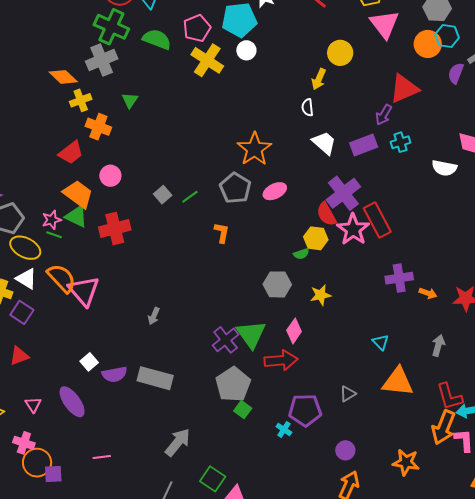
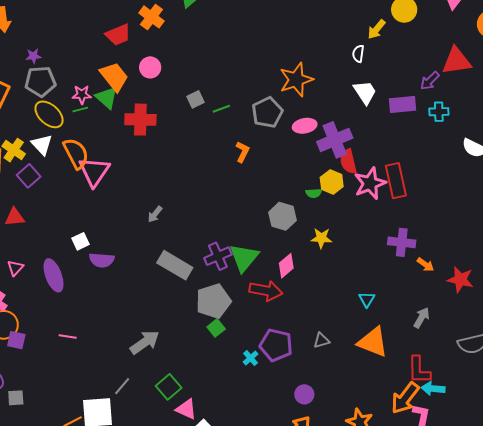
purple cross: (343, 193) -> (335, 140), moved
green line: (54, 235) -> (80, 109), turned -49
gray rectangle: (155, 378) -> (175, 265), moved

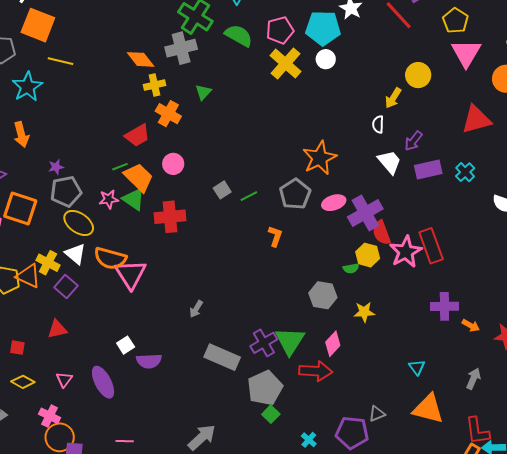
purple arrow: (430, 81) -> (413, 141), moved
green line: (80, 109) -> (120, 167), moved
cyan cross: (439, 112) -> (465, 172), turned -36
orange semicircle: (76, 153) -> (110, 258), turned 140
purple pentagon: (276, 345) -> (352, 433), moved

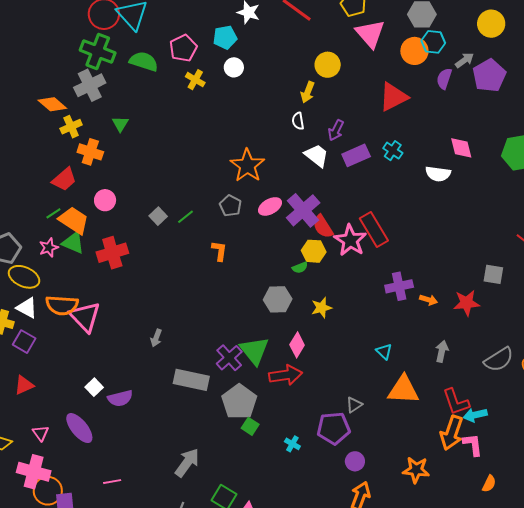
cyan pentagon: (323, 28) -> (225, 37), size x0.7
yellow cross: (286, 63) -> (195, 80), size x0.6
gray pentagon: (295, 194) -> (230, 206), size x0.7
pink cross: (50, 416) -> (34, 472), size x1.5

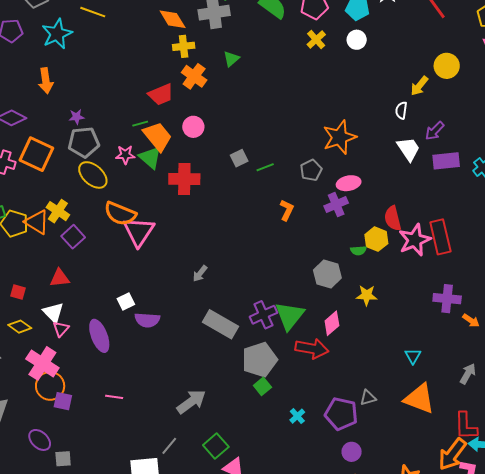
purple cross: (303, 210) -> (336, 205), moved, size x0.7
white triangle: (27, 308) -> (53, 313), moved

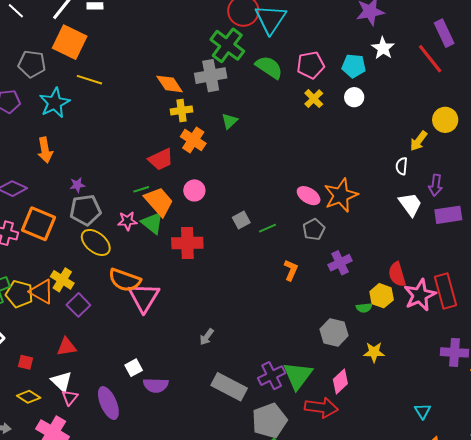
purple arrow: (435, 131) -> (436, 185), turned -35
pink ellipse: (349, 183) -> (309, 196), moved, turned 45

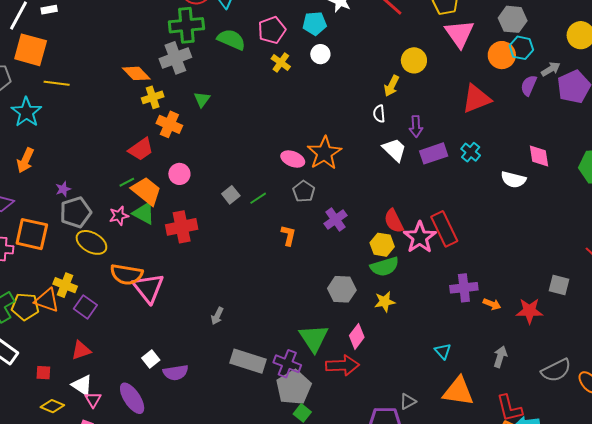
green cross: (227, 45) -> (186, 25), turned -32
orange arrow: (45, 150) -> (25, 160), turned 45
green semicircle: (364, 308) -> (384, 267), moved, size x1.8
purple cross: (272, 376) -> (287, 364), moved, turned -32

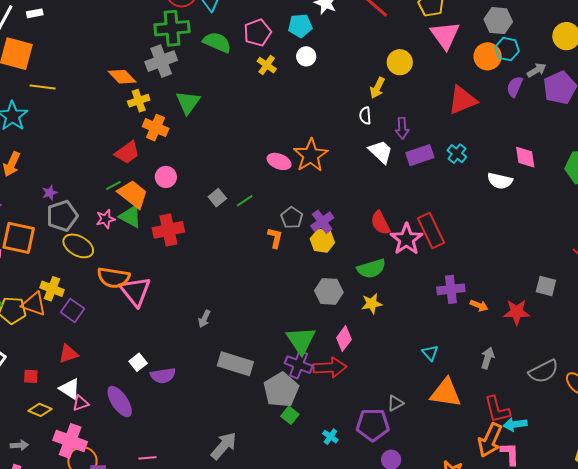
green triangle: (202, 99) -> (188, 102), size x1.5
gray pentagon: (304, 191) -> (292, 218), moved
yellow hexagon: (382, 245) -> (322, 241), moved
purple cross: (287, 364) -> (299, 365), moved
pink triangle: (93, 400) -> (81, 403), turned 42

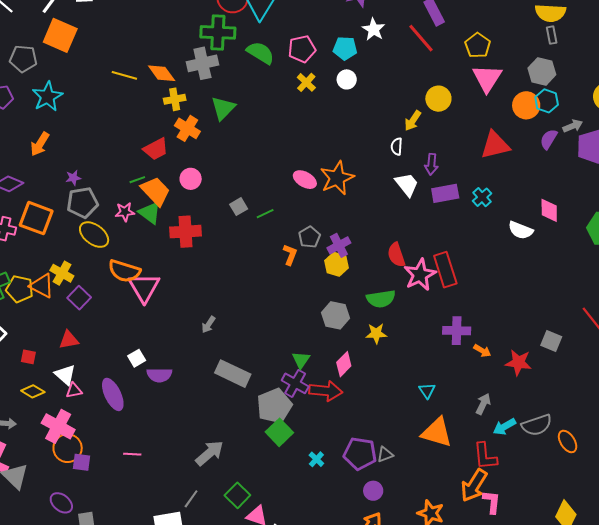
yellow line: (43, 87) -> (124, 75), moved
green triangle: (301, 340) -> (301, 360), size x0.6
gray triangle: (395, 403) -> (385, 455), moved
green square: (290, 415) -> (279, 432), size x1.5
cyan arrow: (515, 424) -> (504, 427), moved, turned -30

